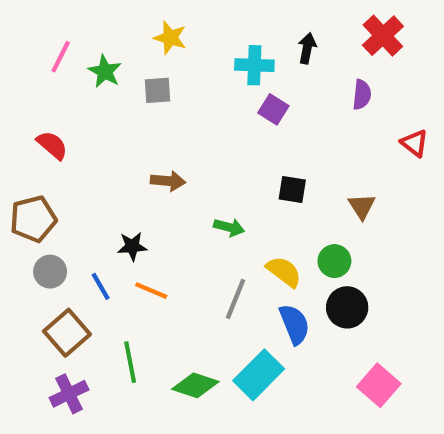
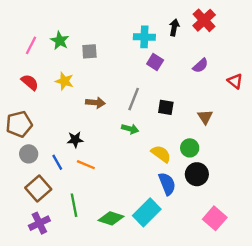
red cross: (383, 36) -> (204, 20), moved
yellow star: (170, 38) -> (64, 81), moved
pink line: (61, 57) -> (31, 45), moved
purple semicircle: (362, 95) -> (200, 66), moved, turned 42
gray line: (235, 299) -> (134, 99), moved

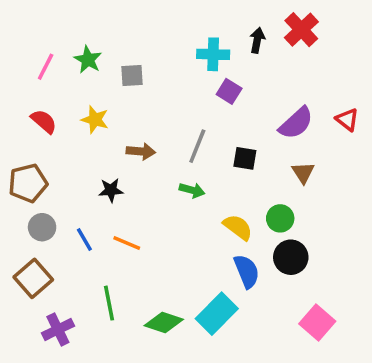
purple semicircle: (200, 66) -> (296, 123), moved, size x1.5
black star: (75, 140) -> (111, 190), moved
brown square: (38, 189) -> (33, 278), moved

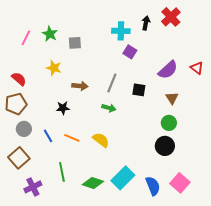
red semicircle: (44, 121) -> (19, 79), moved
green circle: (280, 218) -> (169, 123), moved
yellow semicircle: (238, 227) -> (101, 140), moved
blue semicircle: (247, 271) -> (153, 186), moved

